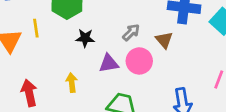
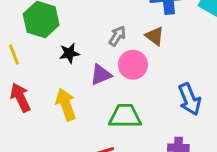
yellow arrow: (72, 83) -> (66, 104), size x1.5
red arrow: (29, 93) -> (20, 97), moved

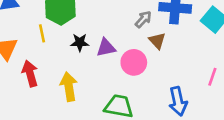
gray arrow: (117, 36) -> (143, 19), moved
yellow line: (14, 55) -> (42, 33), moved
purple triangle: (101, 75) -> (106, 48), moved

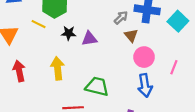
yellow line: (42, 33) -> (39, 24), turned -56
pink circle: (134, 62) -> (144, 57), moved
red arrow: (30, 74) -> (19, 71), moved

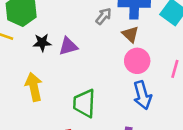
brown triangle: (131, 35) -> (130, 34), moved
green trapezoid: (97, 87) -> (84, 103), turned -95

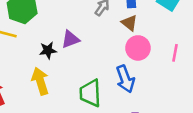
black star: (42, 43) -> (48, 50), moved
blue arrow: (142, 95) -> (125, 79), moved

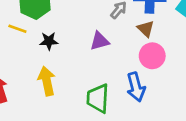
purple triangle: (70, 39) -> (100, 41), moved
black star: (48, 50) -> (49, 41), moved

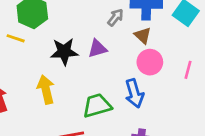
black star: (49, 41) -> (64, 52), moved, size x1.5
green trapezoid: (98, 98) -> (97, 106), turned 72

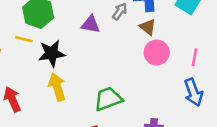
purple triangle: (97, 49) -> (91, 24), moved, turned 30
black star: (64, 52) -> (52, 53), moved
blue arrow: (134, 93) -> (193, 92), moved

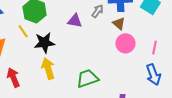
yellow line: (24, 39) -> (23, 31), turned 40

